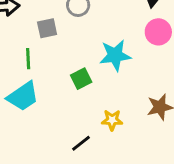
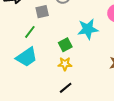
green line: (28, 59) -> (30, 32), turned 40
yellow star: (112, 120) -> (65, 64), moved

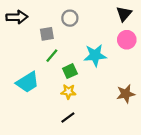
green line: (30, 32) -> (52, 56), moved

